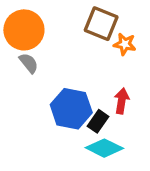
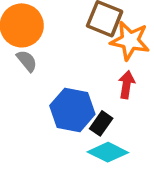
orange star: (125, 44) -> (130, 41), size x1.6
red arrow: (122, 101) -> (127, 85), moved

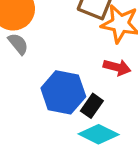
red arrow: (127, 85) -> (117, 67), turned 96

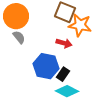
red arrow: (117, 67) -> (64, 43), moved

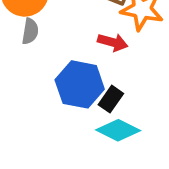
gray semicircle: (19, 37) -> (30, 31), turned 48

